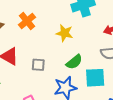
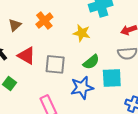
gray square: (38, 65) -> (55, 64), size x1.5

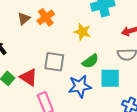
brown triangle: (15, 25) -> (24, 19), moved
red triangle: (26, 56) -> (29, 77), moved

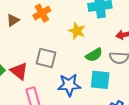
brown triangle: (24, 19) -> (13, 20), moved
green semicircle: (90, 61) -> (94, 55), moved

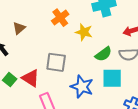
orange cross: (42, 13) -> (60, 18), moved
blue star: (69, 85) -> (82, 87), turned 30

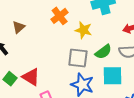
gray square: (56, 62) -> (78, 58), moved

